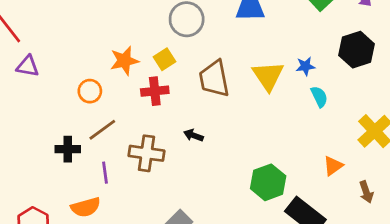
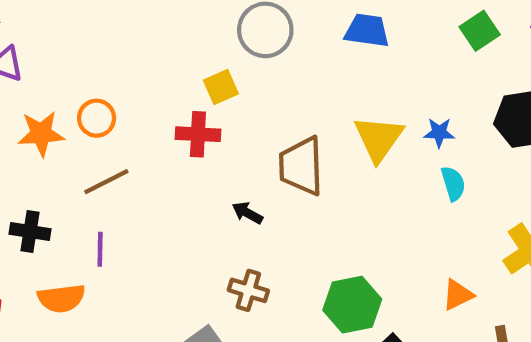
orange star: (124, 61) -> (41, 134), moved
brown trapezoid: (214, 79) -> (301, 166), moved
black cross: (68, 149) -> (30, 231), moved
brown cross: (147, 153) -> (248, 290), moved, size x0.7

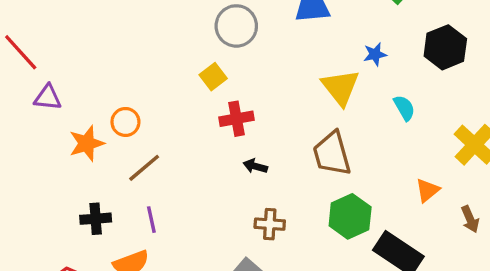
blue star: (439, 133) -> (375, 54), moved
red cross: (198, 134) -> (237, 119), moved
brown trapezoid: (301, 166) -> (332, 154), moved

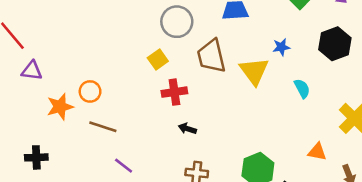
brown trapezoid: (332, 154) -> (211, 56), moved
brown line: (144, 168) -> (103, 127), turned 56
orange triangle: (427, 190) -> (317, 152), turned 48
black cross: (96, 219) -> (36, 157), moved
purple line: (151, 220) -> (124, 166), moved, turned -42

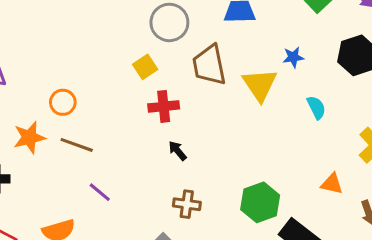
orange star: (60, 107) -> (29, 138), moved
black arrow: (187, 129) -> (178, 151), turned 30

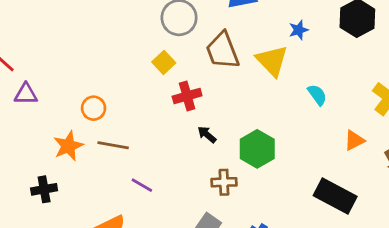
cyan semicircle: (316, 107) -> (317, 95), moved
orange triangle: (332, 184) -> (354, 140), turned -30
green hexagon: (260, 202) -> (257, 149), moved

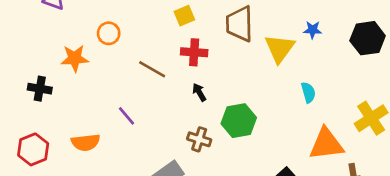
orange triangle: (354, 140) -> (326, 144), size x1.8
brown line: (113, 145) -> (152, 69), moved

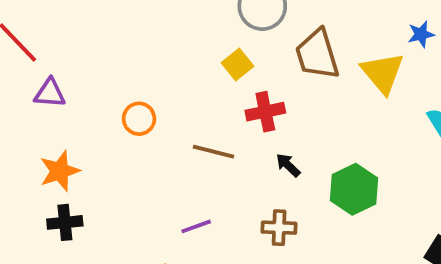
orange star: (75, 58) -> (60, 171), moved
purple line: (127, 116) -> (196, 226), turned -54
brown cross: (199, 139) -> (279, 228), moved

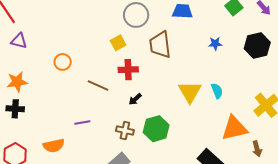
yellow triangle: (383, 73) -> (190, 92), moved
black arrow: (288, 165) -> (135, 99), turned -96
green hexagon: (354, 189) -> (156, 129), moved

